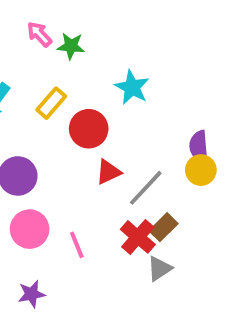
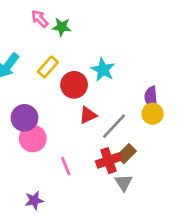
cyan star: (132, 87) -> (103, 70), moved
pink circle: (30, 229) -> (33, 139), moved
red cross: (138, 237) -> (108, 161), turned 30
gray triangle: (160, 268) -> (124, 183), turned -30

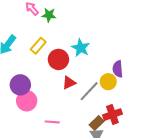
yellow circle: (153, 114) -> (108, 82), moved
brown rectangle: (126, 154) -> (97, 123), moved
red cross: (108, 161) -> (112, 115), moved
pink line: (66, 166) -> (52, 122), turned -64

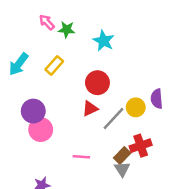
cyan star: (81, 48) -> (104, 41), moved
red circle: (58, 59) -> (97, 83), moved
purple semicircle: (118, 69) -> (157, 99), moved
pink line: (52, 122) -> (81, 157), moved

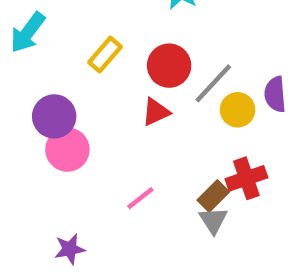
yellow rectangle: (54, 65) -> (105, 55), moved
gray line: (113, 118) -> (213, 83), moved
pink line: (81, 157) -> (140, 198), turned -42

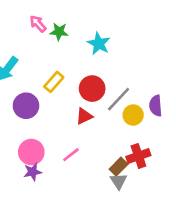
purple circle: (54, 116) -> (26, 106), moved
pink circle: (67, 150) -> (31, 152), moved
pink line: (140, 198) -> (71, 155), moved
purple star: (70, 249) -> (33, 172), moved

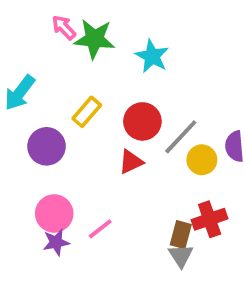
green star: (59, 32) -> (94, 39), size x1.5
pink line: (71, 155) -> (100, 229), moved
brown rectangle: (119, 167) -> (181, 235), turned -30

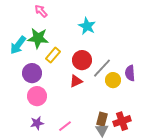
green star: (94, 39) -> (38, 38), moved
pink circle: (54, 213) -> (37, 96), moved
red cross: (210, 219) -> (122, 121), moved
pink line: (100, 229) -> (65, 126), moved

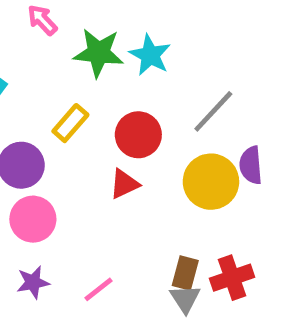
green star: (38, 38) -> (99, 53), moved
gray line: (102, 68) -> (213, 111), moved
yellow circle: (113, 80) -> (211, 182), size x1.5

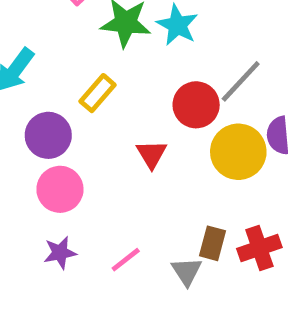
red circle: (138, 135) -> (196, 105), moved
red triangle: (124, 184) -> (151, 154), turned -36
gray triangle: (185, 299) -> (187, 271), moved

